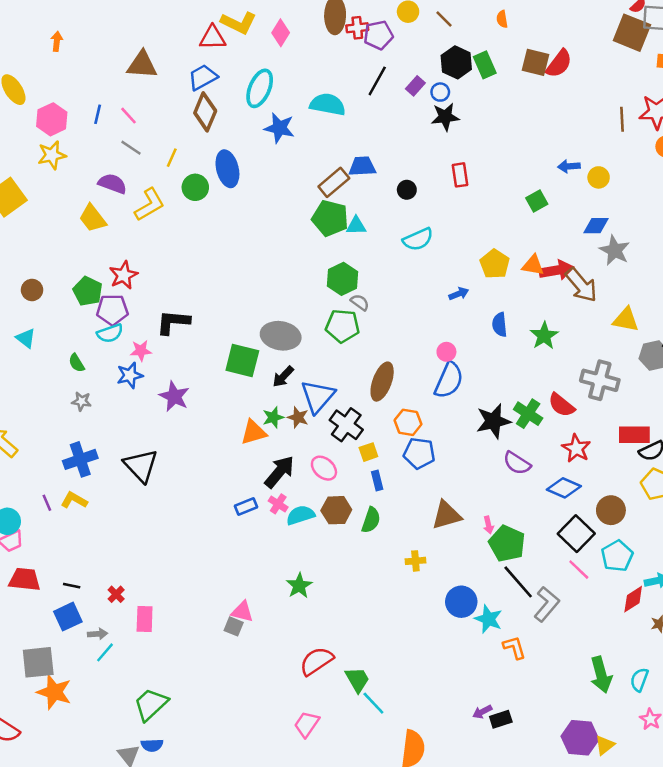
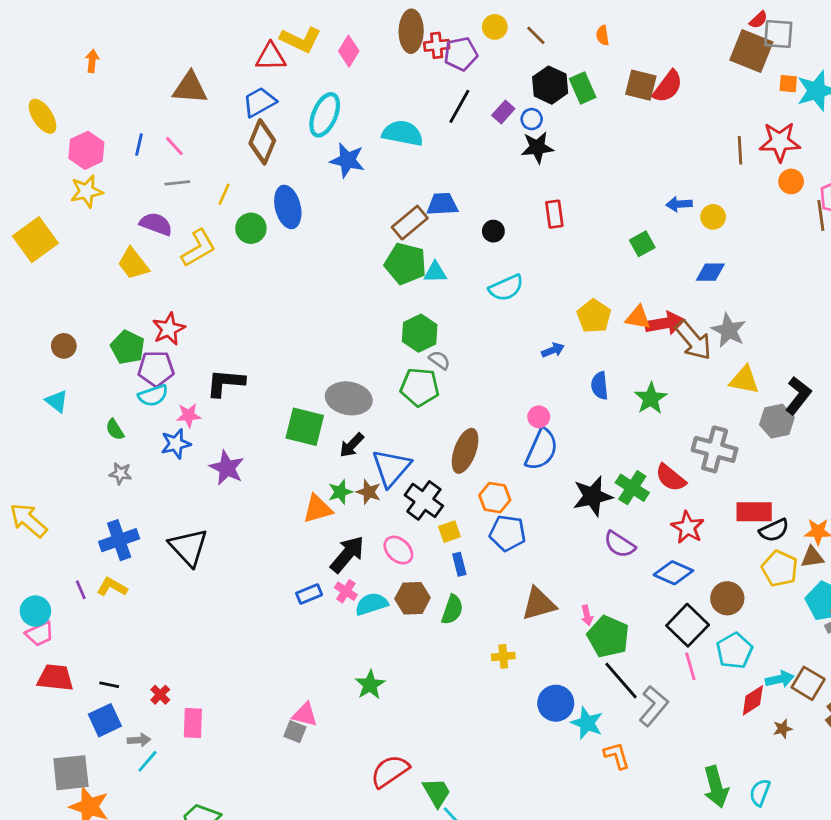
gray line: (131, 148) -> (177, 183), turned -40
gray star: (615, 250) -> (729, 330), moved
pink line: (579, 570) -> (690, 666), turned 30

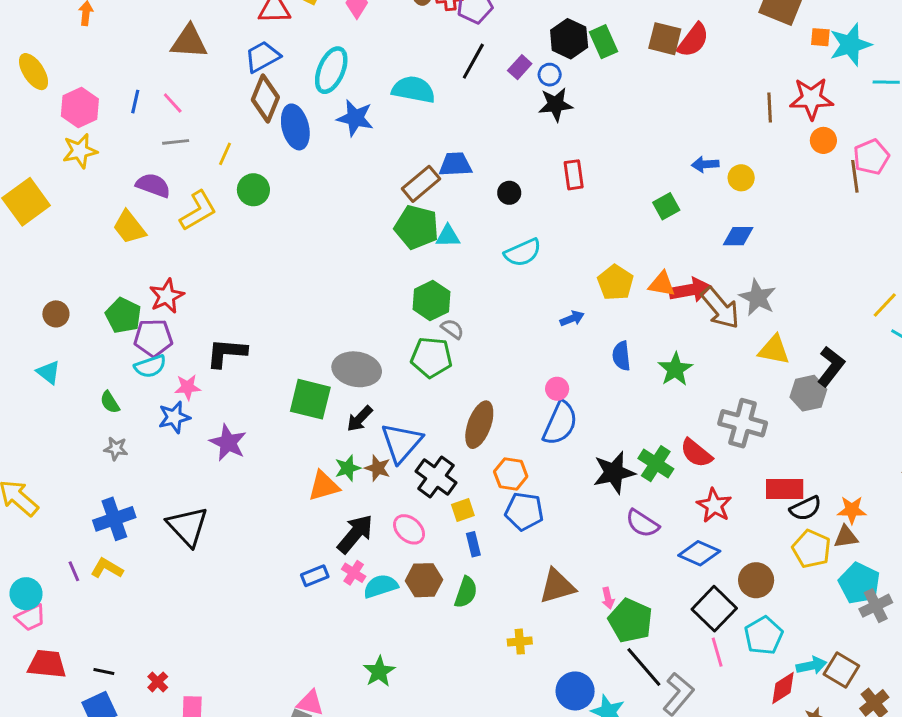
blue ellipse: (288, 207) -> (295, 127), moved

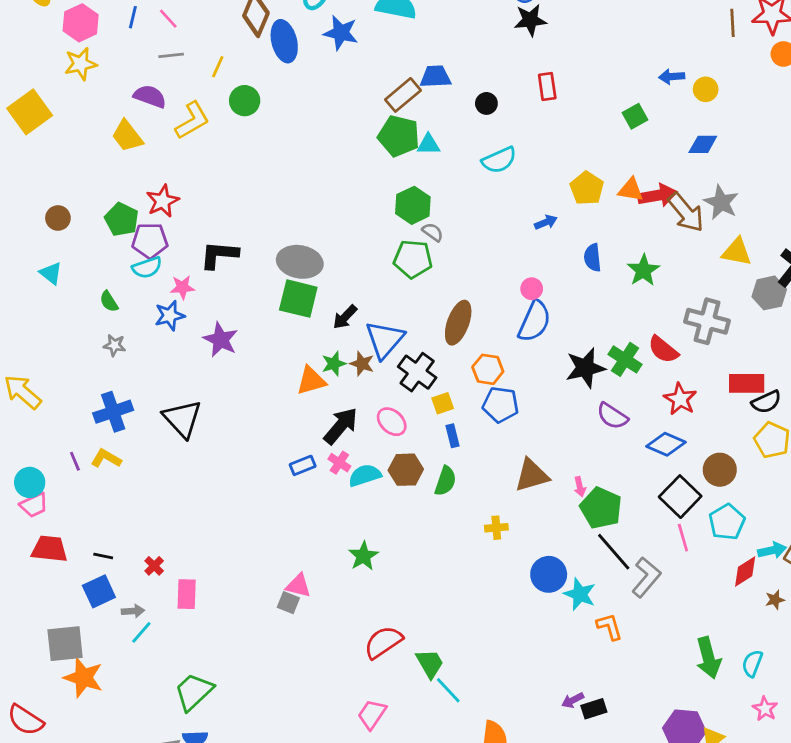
gray ellipse: (357, 369) -> (300, 262), moved

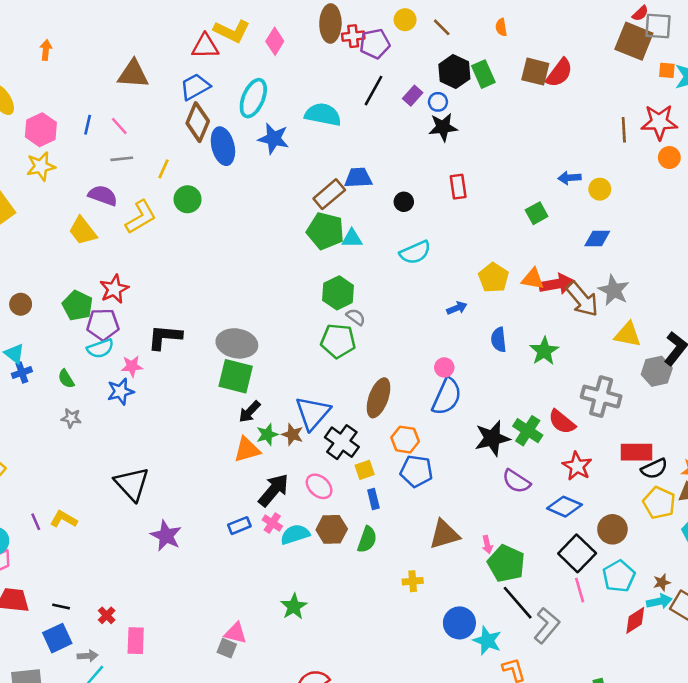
black arrow: (345, 317) -> (250, 412), moved
purple star: (221, 340) -> (166, 536), moved
blue cross: (113, 412) -> (22, 373), moved, size x0.6
brown star: (775, 600) -> (662, 582), moved

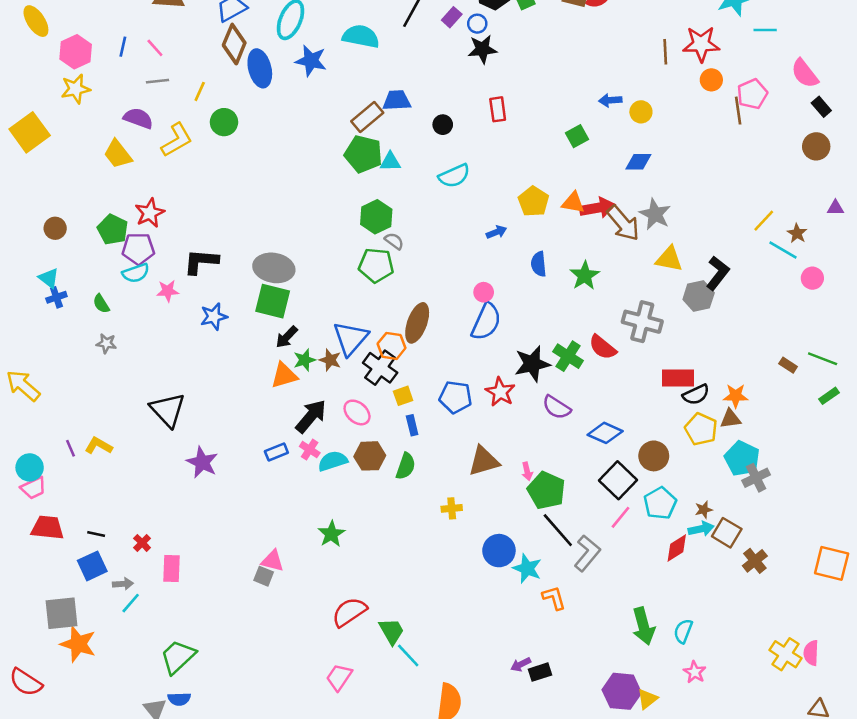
blue star: (121, 391) -> (214, 317), moved
orange hexagon: (405, 440) -> (392, 346), moved
red star: (577, 466) -> (500, 392), moved
pink line: (580, 590) -> (621, 517), turned 55

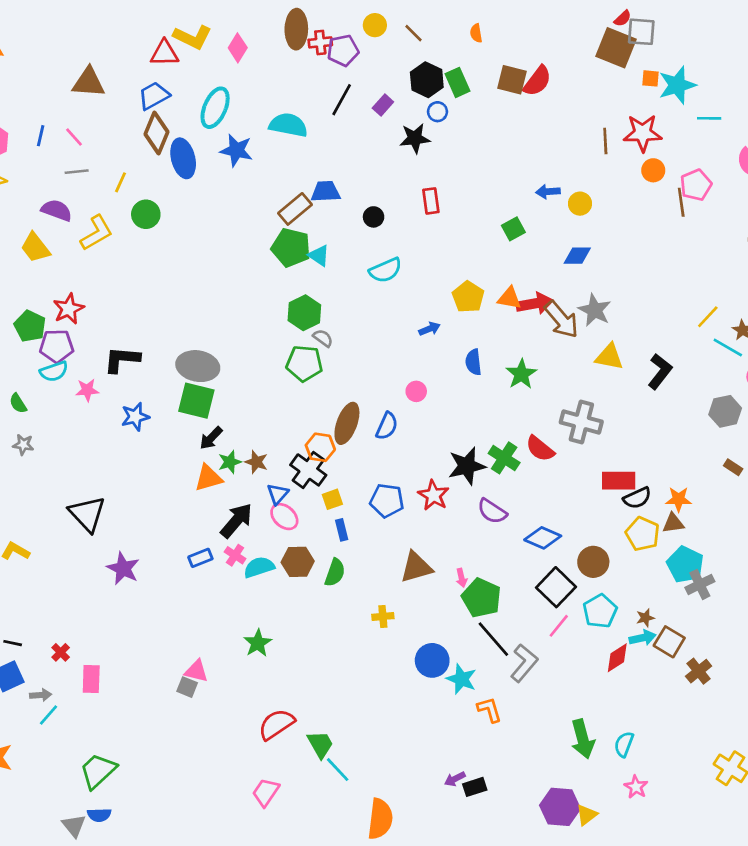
blue circle: (477, 24) -> (437, 112), moved
cyan triangle: (390, 162) -> (319, 256), turned 35
gray hexagon: (699, 296) -> (725, 411), moved
blue semicircle: (486, 322) -> (387, 426), moved, size x0.7
blue triangle: (351, 338) -> (278, 494), moved, size x0.6

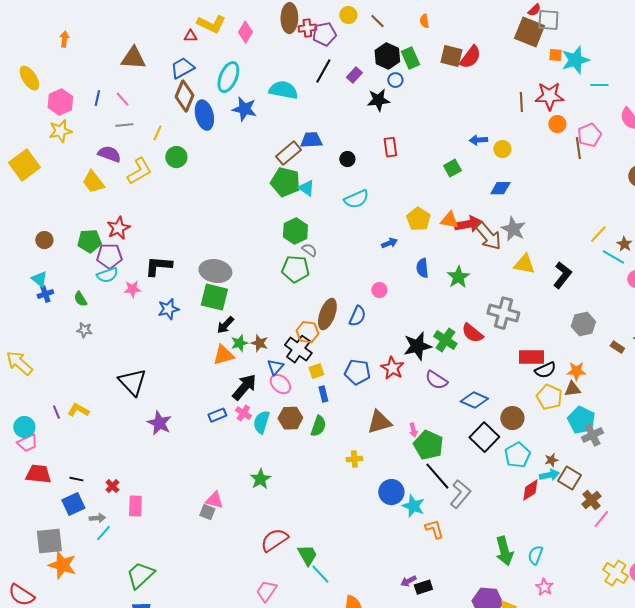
red triangle: (164, 53) -> (190, 36), size x0.6
green pentagon: (30, 326) -> (89, 241), turned -30
gray hexagon: (725, 411) -> (583, 324), moved
cyan semicircle: (259, 567) -> (261, 422), turned -55
pink line: (559, 626) -> (601, 519), moved

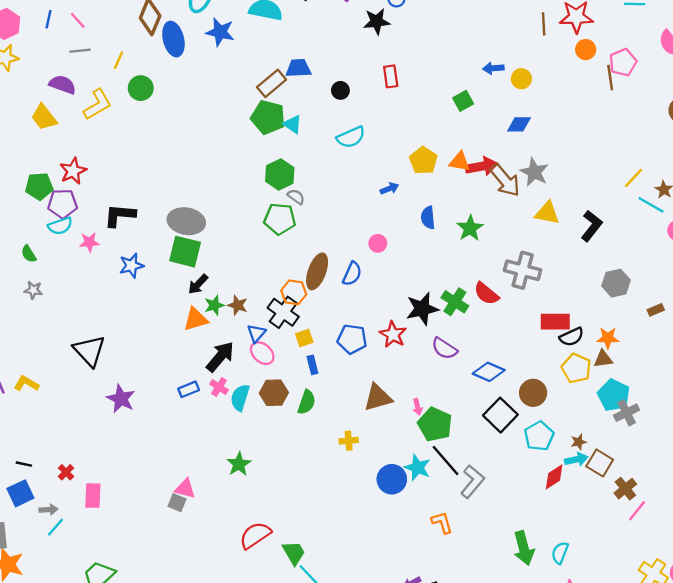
brown rectangle: (617, 347) -> (656, 310), turned -56
cyan star: (413, 506) -> (417, 468), moved

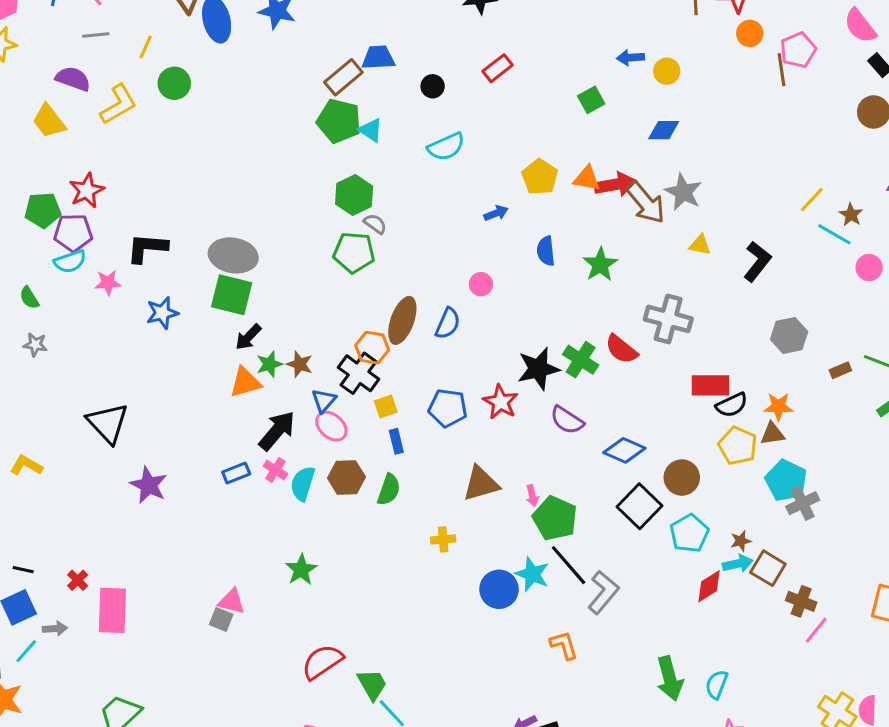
red rectangle: (391, 76) -> (498, 68), turned 60
yellow triangle: (547, 213) -> (700, 245), size x0.7
brown cross: (625, 489) -> (801, 601), turned -30
pink rectangle: (93, 496) -> (112, 610), size x1.4
cyan line: (56, 527) -> (26, 651), moved

